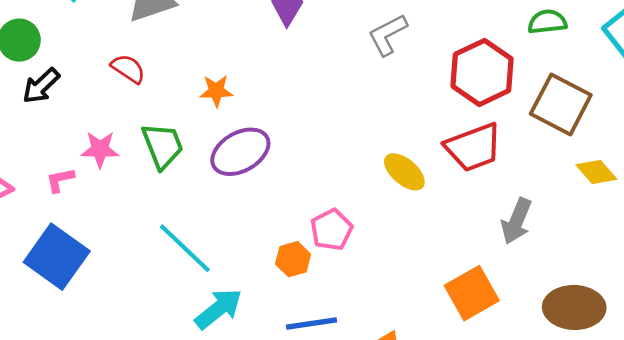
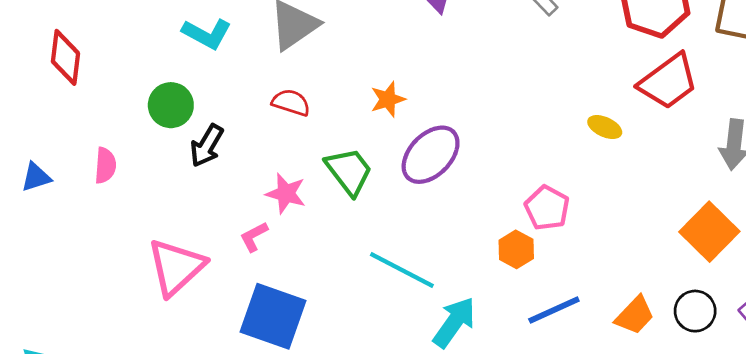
pink star: (100, 149) -> (286, 193), turned 30
yellow ellipse: (404, 172) -> (605, 127), size x0.7

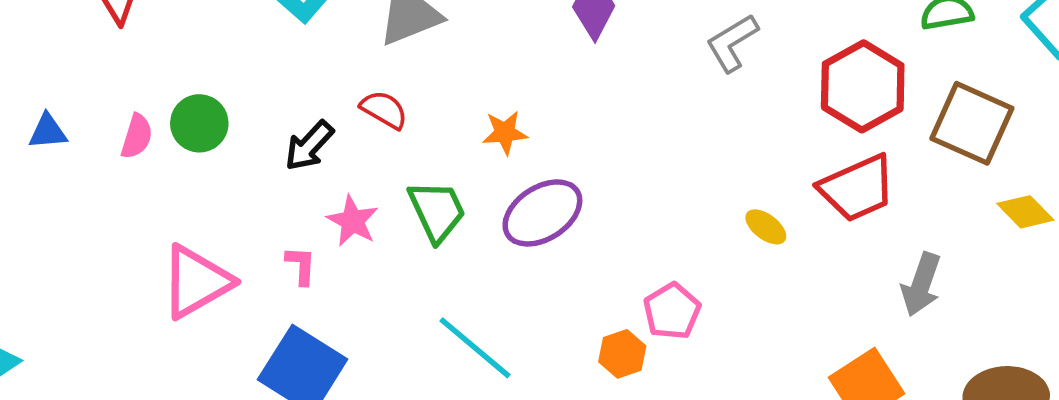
green circle: (171, 105) -> (199, 123), moved
black arrow: (207, 146) -> (309, 146), moved
pink L-shape: (254, 237) -> (301, 265), turned 108

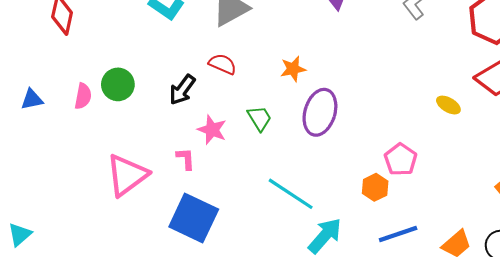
green trapezoid: (437, 211) -> (260, 118), size x0.7
purple ellipse: (542, 213) -> (320, 112), turned -33

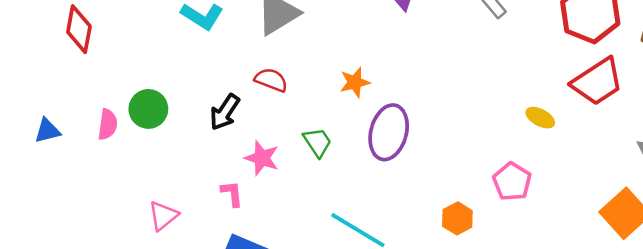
pink pentagon: (401, 159) -> (512, 182), moved
pink triangle: (127, 175) -> (163, 216), size x0.6

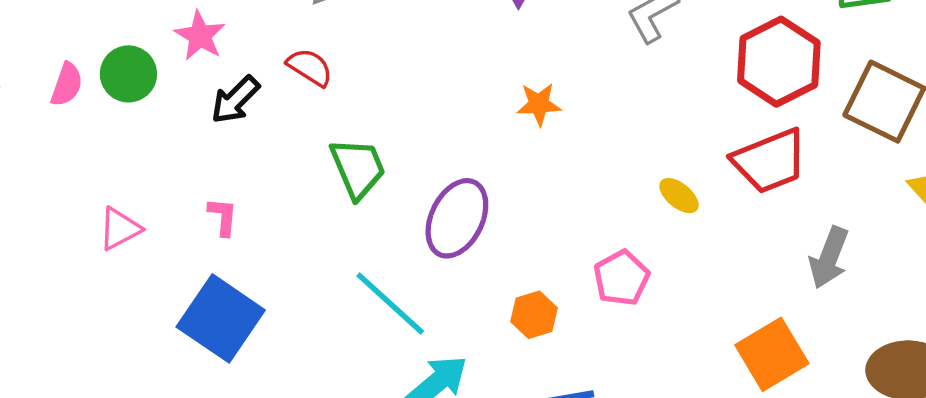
orange star: (355, 82) -> (539, 104), moved
purple ellipse: (389, 132) -> (457, 218), moved
green trapezoid: (317, 142) -> (358, 168), size x1.4
pink star: (262, 158) -> (200, 36), moved

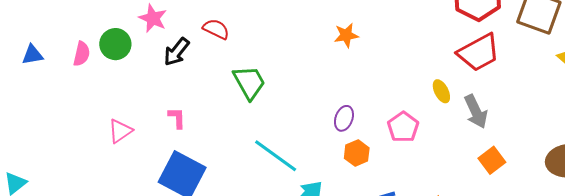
yellow ellipse: (679, 196) -> (441, 91), moved, turned 30
purple ellipse: (457, 218) -> (344, 118), moved, size x0.6
gray arrow: (829, 258) -> (476, 112), moved, turned -40
orange square: (772, 354) -> (492, 160), size x0.7

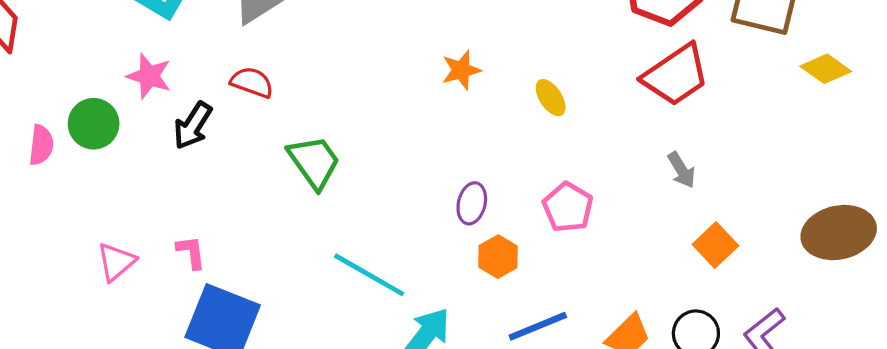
yellow ellipse: (441, 91) -> (551, 98), moved
gray arrow: (476, 112) -> (681, 170), size x0.7
pink L-shape: (177, 118) -> (191, 252), moved

